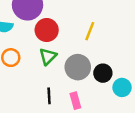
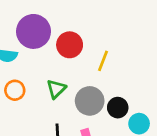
red circle: (47, 30) -> (70, 45), moved

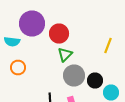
yellow line: (103, 61) -> (108, 46), moved
green triangle: (56, 89) -> (65, 54), moved

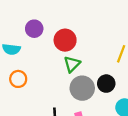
purple circle: (32, 24) -> (34, 29), size x0.6
black circle: (95, 80) -> (106, 84), moved

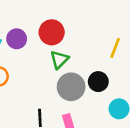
purple circle: (34, 29) -> (17, 39), moved

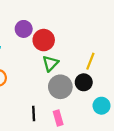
purple circle: (17, 39) -> (24, 29), moved
yellow line: (115, 48) -> (90, 61), moved

